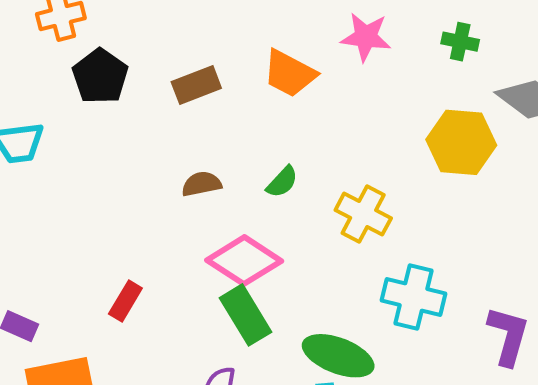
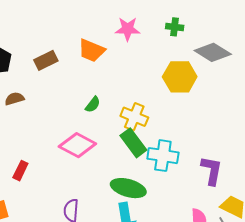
brown semicircle: (202, 184) -> (14, 99), moved
green rectangle: (245, 315) -> (133, 143), moved

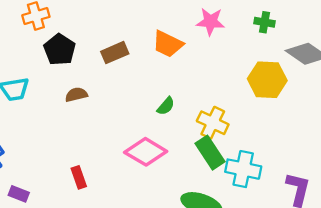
red rectangle: (20, 171) -> (79, 177), turned -48

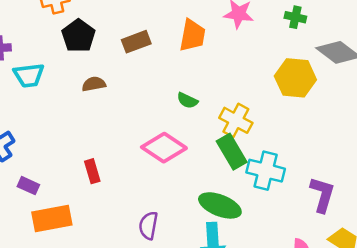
orange trapezoid: (168, 44) -> (192, 35), turned -108
green semicircle: (166, 106) -> (187, 100), turned 72

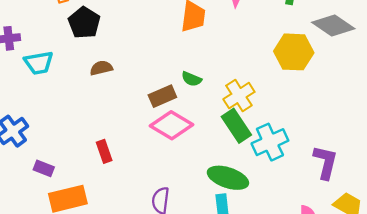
brown rectangle: (136, 42) -> (162, 96), moved
yellow cross: (236, 120) -> (239, 96), turned 32
cyan cross: (266, 171) -> (270, 142), turned -36

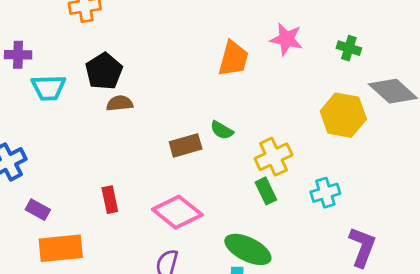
black pentagon: (84, 23) -> (104, 71), moved
pink diamond: (172, 125) -> (177, 212), moved
green rectangle: (236, 126) -> (266, 191), size x0.7
cyan cross: (270, 142) -> (325, 193), moved, size x0.7

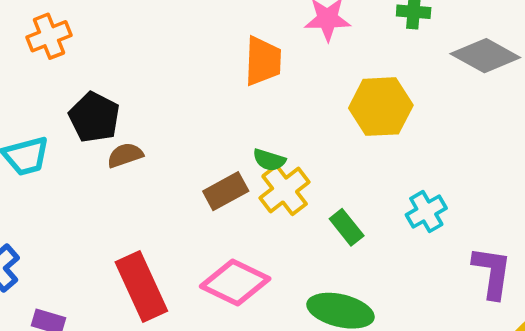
yellow hexagon: (343, 115) -> (381, 107), moved
yellow cross: (274, 157) -> (285, 190), moved
red rectangle: (110, 200) -> (141, 287), size x1.8

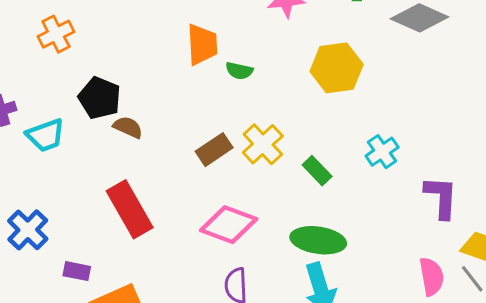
orange trapezoid: (263, 61) -> (202, 45), moved
brown semicircle: (125, 155) -> (128, 127), turned 48
green semicircle: (269, 160) -> (239, 71), moved
red rectangle: (141, 287) -> (130, 209), moved

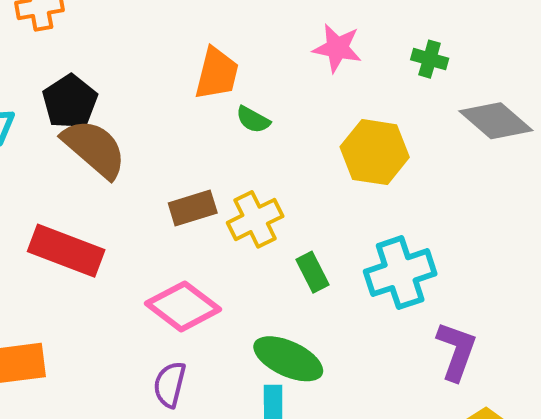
brown semicircle: (128, 127) -> (94, 148), size x1.8
cyan cross: (382, 152) -> (400, 273), size x1.6
red rectangle: (130, 209) -> (66, 251), turned -56

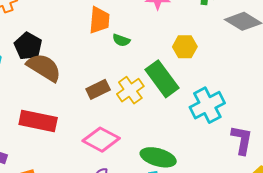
yellow hexagon: (375, 152) -> (185, 47), size x0.7
green rectangle: (313, 272) -> (162, 79), moved, size x1.8

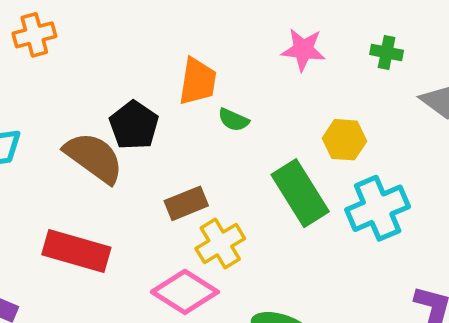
black pentagon: (28, 46) -> (134, 125), moved
yellow cross: (130, 90) -> (220, 244), moved
cyan cross: (207, 105) -> (378, 208), moved

